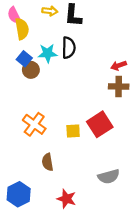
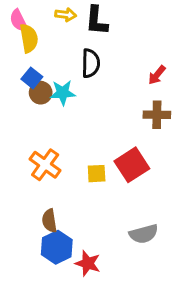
cyan star: (48, 53) -> (63, 93), moved
red arrow: (119, 65) -> (157, 75), moved, turned -32
brown semicircle: (48, 162) -> (49, 221), moved
blue hexagon: (19, 194) -> (57, 247), moved

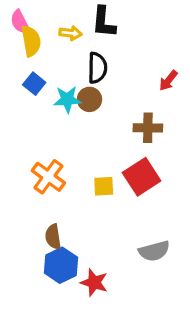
yellow arrow: (66, 15) -> (70, 33), moved
brown circle: (41, 93) -> (89, 99), moved
brown cross: (157, 115) -> (148, 128), moved

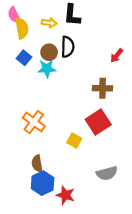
brown circle: (89, 99) -> (49, 52), moved
yellow square: (104, 186) -> (74, 141), moved, turned 32

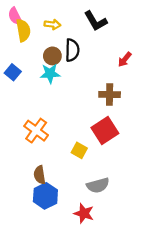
black L-shape: (72, 15) -> (96, 21), moved, turned -35
blue square: (24, 58) -> (13, 72), moved
gray semicircle: (107, 173) -> (98, 185), moved
red star: (65, 195) -> (84, 213), moved

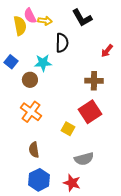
pink semicircle: (15, 16) -> (30, 16), moved
brown circle: (52, 56) -> (30, 80), moved
blue hexagon: (45, 196) -> (39, 180), moved

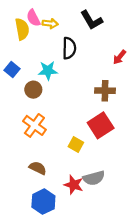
brown semicircle: (34, 150) -> (38, 168), turned 126
red star: (72, 183) -> (74, 185), moved

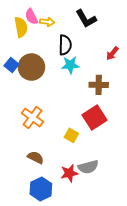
cyan star: (48, 71) -> (70, 65), moved
brown circle: (33, 90) -> (31, 67), moved, size x1.6
red star: (74, 185) -> (69, 173), turned -30

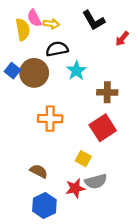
black semicircle: (65, 45) -> (57, 49), moved, turned -102
red arrow: (112, 53) -> (122, 39), moved
cyan star: (70, 65) -> (76, 71), turned -30
orange cross: (32, 117) -> (50, 119), moved, turned -35
yellow square: (71, 135) -> (83, 159), moved

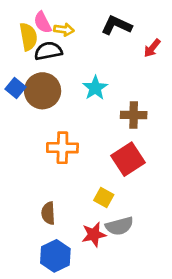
black L-shape: (94, 20) -> (117, 25), turned 145
black semicircle: (57, 49) -> (48, 51), moved
brown semicircle: (39, 171) -> (48, 213), turned -120

